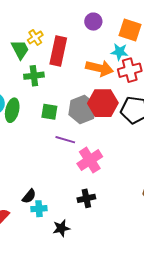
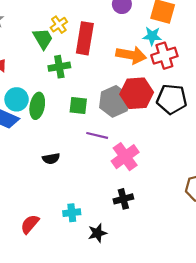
black semicircle: (29, 196) -> (51, 159), moved, turned 42

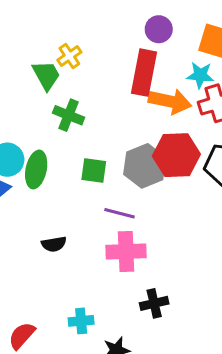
red rectangle: (85, 38) -> (144, 73), moved
green cross: (59, 67) -> (69, 115), turned 30
pink cross: (125, 157) -> (126, 252), moved, turned 32

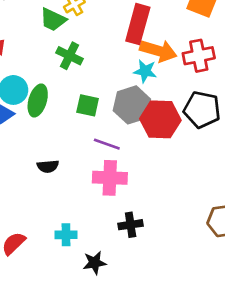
green trapezoid: (46, 75) -> (53, 20), turned 140
cyan star: (200, 75) -> (145, 71), moved
red hexagon: (176, 155) -> (160, 119), moved

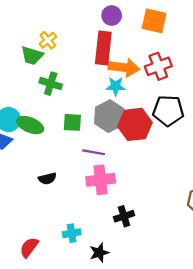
green ellipse: (38, 100) -> (30, 125), turned -75

